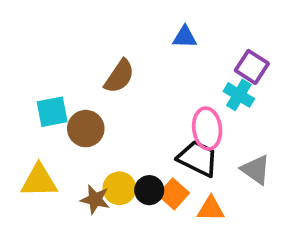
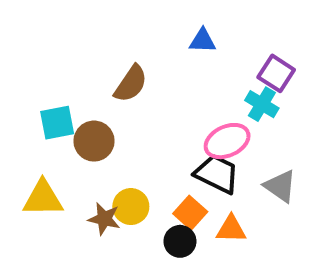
pink ellipse: (207, 129) -> (227, 141), turned 72
black circle: (149, 190) -> (180, 241), moved

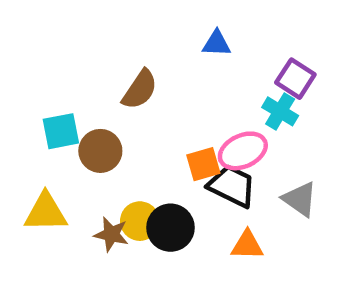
orange square: (190, 213) -> (203, 164), moved, turned 32
black circle: (180, 241) -> (170, 228), moved, size x1.4

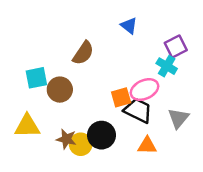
blue triangle: (217, 44) -> (129, 26), turned 36
purple square: (295, 79) -> (176, 47), turned 30
gray triangle: (300, 199) -> (178, 118), turned 35
yellow circle: (140, 221) -> (81, 144), moved

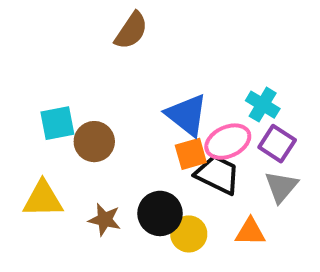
blue triangle: (129, 26) -> (187, 115), moved, size x1.6
purple square: (176, 47) -> (277, 144), moved, turned -30
brown semicircle: (83, 53) -> (131, 31), moved
yellow circle: (81, 144) -> (189, 234), moved
orange triangle: (147, 146) -> (250, 232), moved

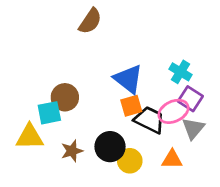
cyan square: (57, 123) -> (49, 113), moved
pink ellipse: (228, 142) -> (173, 111), moved
brown star: (105, 220) -> (72, 151), turned -30

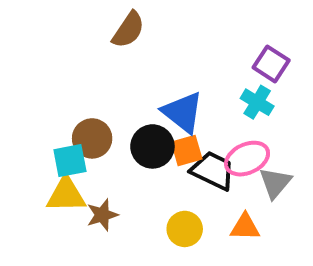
purple square: (190, 99) -> (271, 64), moved
yellow triangle: (30, 137) -> (66, 195), moved
black circle: (110, 147) -> (152, 146), moved

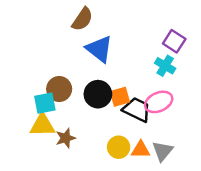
blue triangle: (183, 112) -> (99, 49), moved
gray triangle: (275, 183) -> (163, 151), moved
orange triangle: (245, 227) -> (141, 150), moved

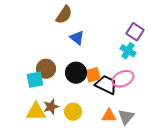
blue triangle: (99, 49) -> (77, 38), size x0.7
yellow triangle: (42, 125) -> (36, 112), moved
yellow circle: (119, 147) -> (73, 112), moved

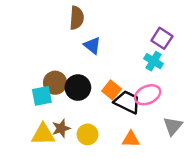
brown semicircle: (64, 15) -> (77, 18), turned -30
black circle: (76, 73) -> (78, 88), moved
orange square: (93, 75) -> (112, 90), turned -35
gray triangle: (126, 117) -> (173, 126), moved

